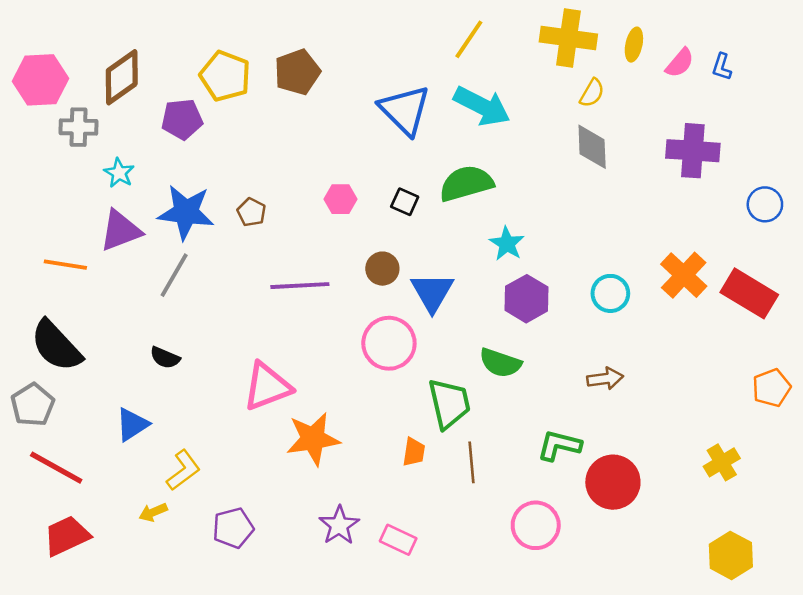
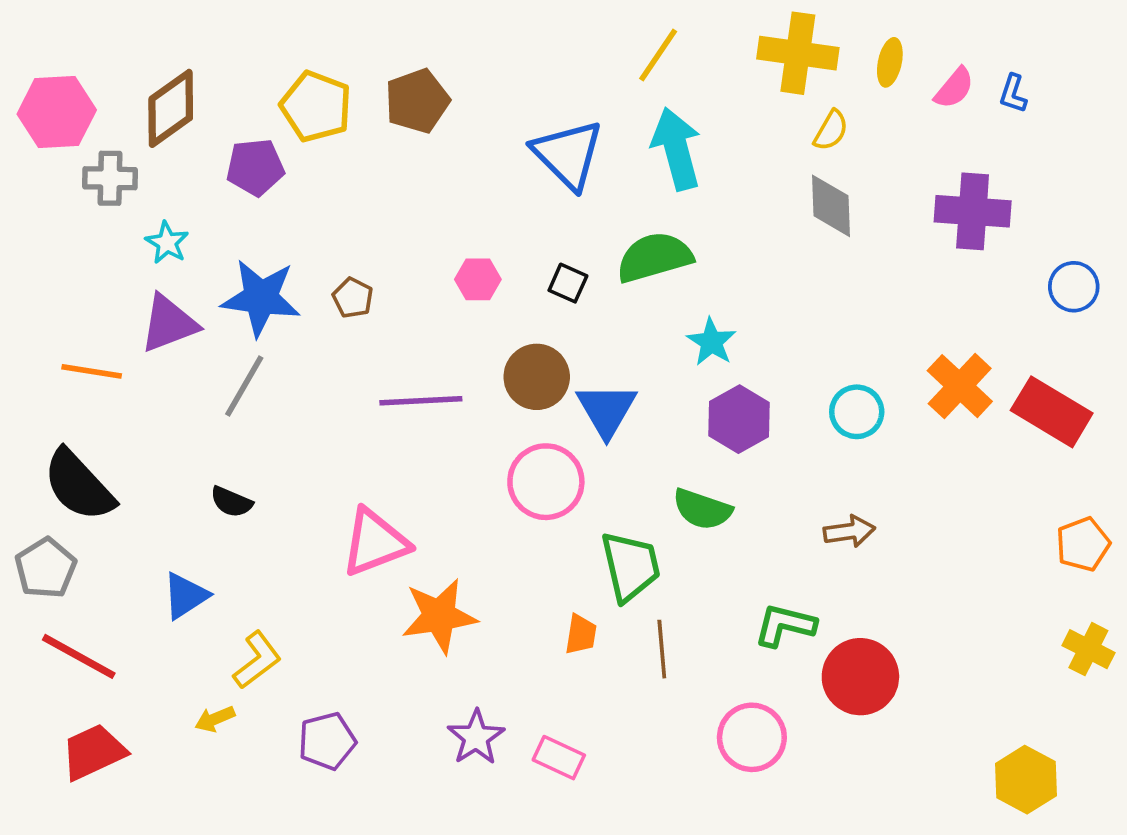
cyan arrow: (482, 106) -> (676, 149), turned -132
brown circle: (382, 269) -> (537, 377), size x1.4
yellow cross: (722, 462) -> (1088, 649), moved, turned -32

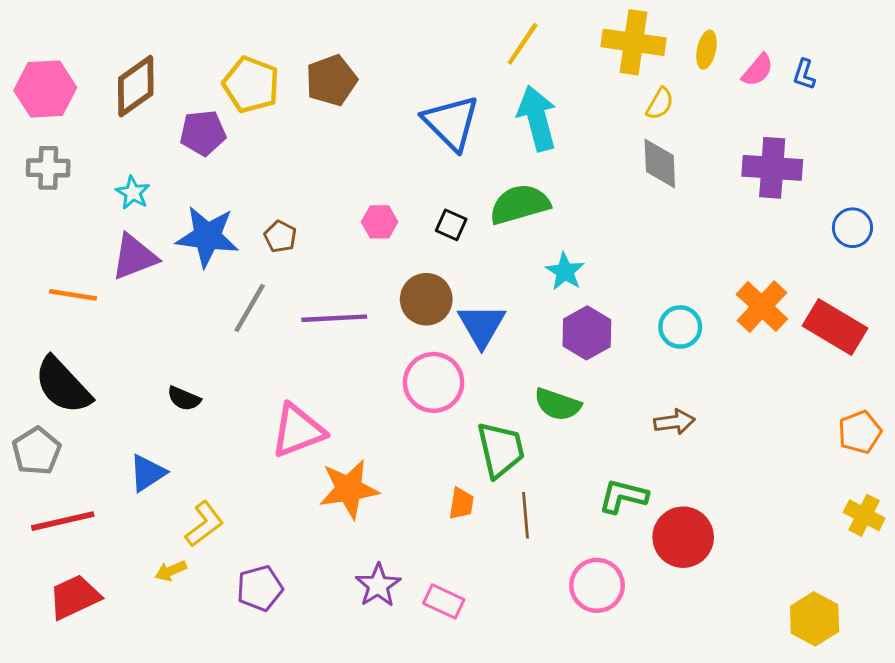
gray cross: (110, 178) -> (48, 168), moved
gray line: (244, 386) -> (250, 308), moved
red line: (79, 656) -> (63, 521), turned -42

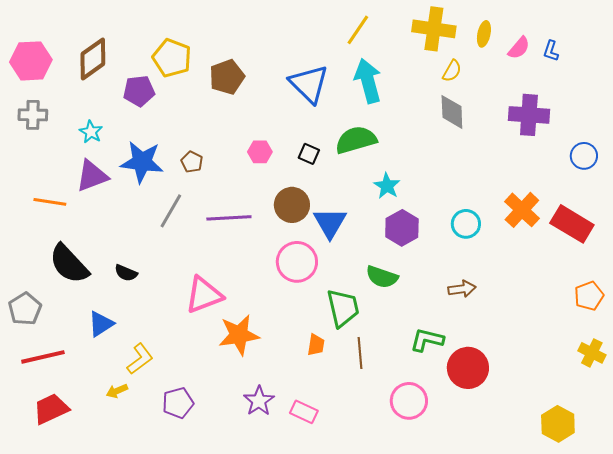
brown pentagon: (331, 80) -> (227, 77), moved
black semicircle: (63, 385) -> (69, 264), moved

